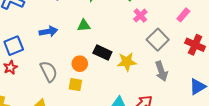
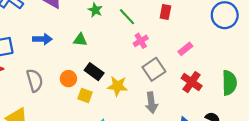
yellow square: (75, 85) -> (85, 96), moved

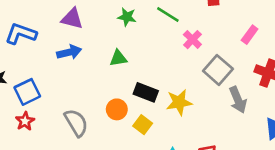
blue arrow: (42, 39) -> (69, 52), moved
yellow square: (85, 96) -> (143, 125), turned 32
gray arrow: (151, 103) -> (238, 100), moved

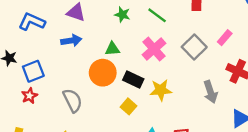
pink cross: (192, 40) -> (154, 49), moved, size x1.5
gray square: (218, 70) -> (194, 47), moved
orange circle: (117, 109) -> (103, 73), moved, size x1.5

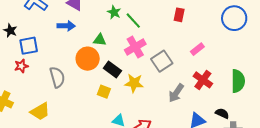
green line: (157, 15) -> (133, 21), moved
gray square: (194, 47) -> (162, 61), moved
gray arrow: (210, 92) -> (176, 93), turned 42
yellow square: (128, 106) -> (104, 92), turned -32

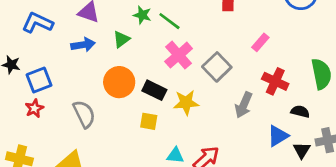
green triangle: (100, 40) -> (121, 39), moved, turned -32
black semicircle: (222, 113) -> (300, 112), moved

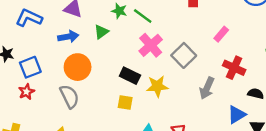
orange circle: (119, 82) -> (78, 67), moved

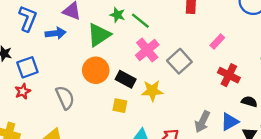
blue L-shape: (29, 18) -> (28, 18), turned 85
green triangle: (101, 32) -> (99, 35), size x1.6
blue arrow: (68, 37) -> (56, 33), moved
orange circle: (78, 67) -> (96, 70), moved
gray arrow: (207, 88) -> (202, 122), moved

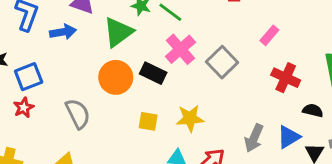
black rectangle: (126, 79) -> (153, 73), moved
yellow star: (152, 91) -> (190, 118), moved

